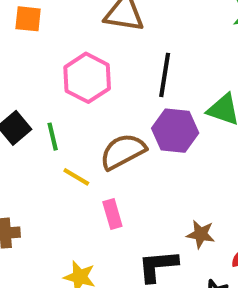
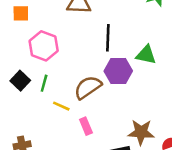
pink hexagon: (87, 78) -> (44, 46), moved
green line: (53, 137) -> (44, 83), turned 35
brown star: (201, 234) -> (141, 132), size x1.5

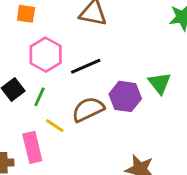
black line: (108, 38) -> (86, 66), moved, turned 55
green triangle: (146, 55) -> (160, 83), turned 30
pink rectangle: (86, 126) -> (32, 147), moved, size x1.5

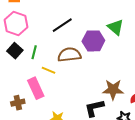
pink hexagon: (46, 55) -> (16, 24), moved
brown semicircle: (88, 109) -> (69, 55), turned 30

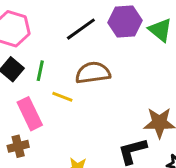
purple hexagon: (93, 41) -> (125, 22), moved
pink rectangle: (36, 88) -> (30, 114), moved

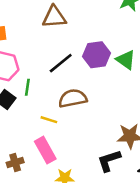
green line: (40, 71) -> (27, 87), moved
pink rectangle: (30, 114) -> (45, 150), moved

